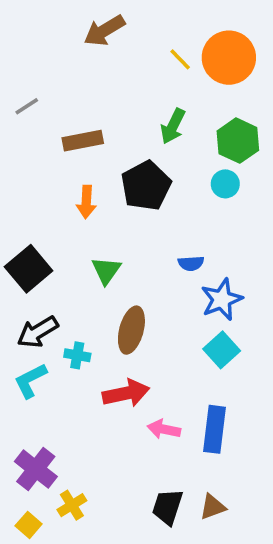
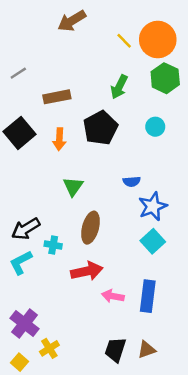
green hexagon: (238, 141) -> (165, 78), moved
black square: (29, 269) -> (20, 133), moved

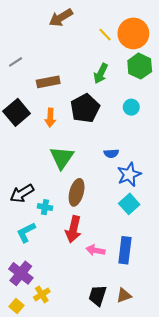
green triangle: (73, 186) -> (62, 158), size x1.4
cyan L-shape: (21, 262) -> (26, 232), moved
red arrow: (87, 271) -> (73, 229), turned 115

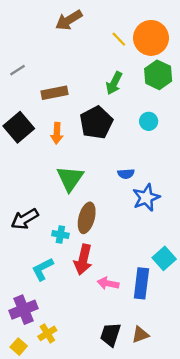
cyan square: (129, 204) -> (164, 258), moved
cyan cross: (45, 207) -> (60, 235), moved
cyan L-shape: (26, 232) -> (43, 269), moved
purple cross: (21, 273) -> (24, 310), turned 30

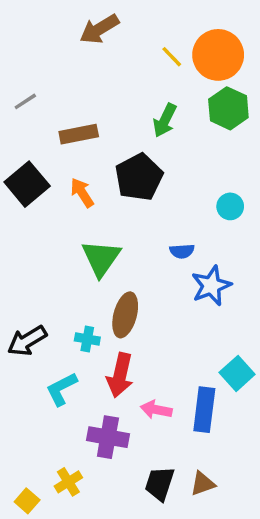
cyan circle: (149, 121) -> (230, 206), moved
orange arrow: (57, 133) -> (82, 193), turned 144
black arrow: (25, 219) -> (27, 341), moved
purple cross: (24, 310) -> (108, 437), moved, turned 32

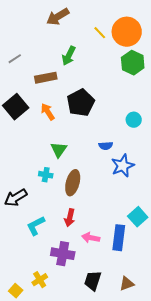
green arrow: (165, 120) -> (69, 56), moved
green triangle: (101, 258) -> (59, 150), size x0.7
cyan cross: (87, 339) -> (46, 175), moved
red arrow: (120, 375) -> (70, 218), size x0.7
brown triangle: (203, 484) -> (127, 284), moved

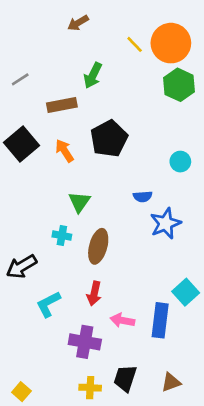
brown arrow: (58, 17) -> (78, 23), size x0.7
yellow cross: (40, 280) -> (90, 388), moved, turned 35

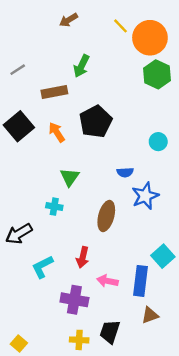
yellow line: (135, 44) -> (120, 26), moved
brown ellipse: (98, 246) -> (106, 216), moved
brown triangle: (171, 382) -> (150, 315), moved

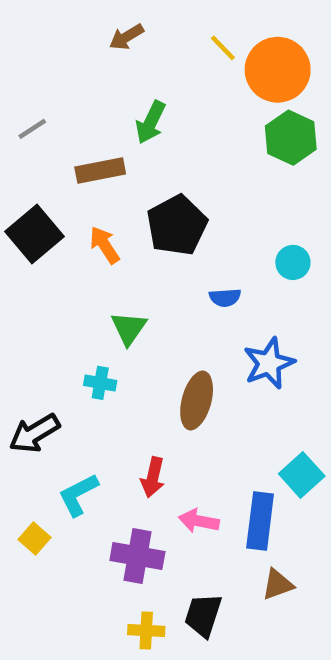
blue semicircle: (125, 172) -> (225, 298), moved
yellow square: (19, 343) -> (34, 538), moved

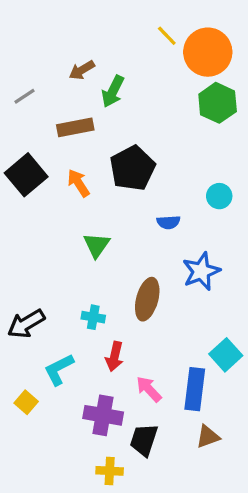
brown arrow: (126, 37) -> (82, 70), moved
cyan cross: (100, 383) -> (93, 317), moved
pink arrow: (199, 521) -> (149, 389), turned 36
black trapezoid: (203, 615) -> (144, 440), moved

